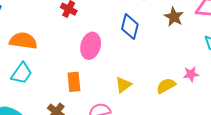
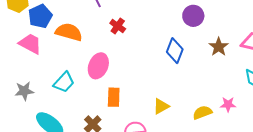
orange semicircle: (23, 41) -> (69, 32), moved
pink ellipse: (91, 46) -> (98, 66), moved

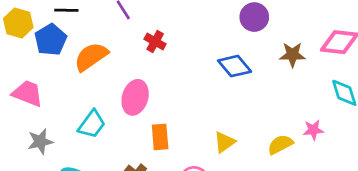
orange semicircle: (69, 32) -> (91, 57), turned -44
pink trapezoid: (30, 44) -> (28, 93), moved
brown star: (219, 47) -> (292, 55), turned -30
blue diamond: (175, 51) -> (235, 66), turned -55

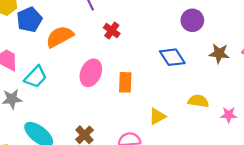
cyan trapezoid: (92, 124) -> (36, 77), moved
orange rectangle: (160, 137) -> (125, 82), moved
yellow semicircle: (280, 144) -> (198, 101), moved, turned 30

